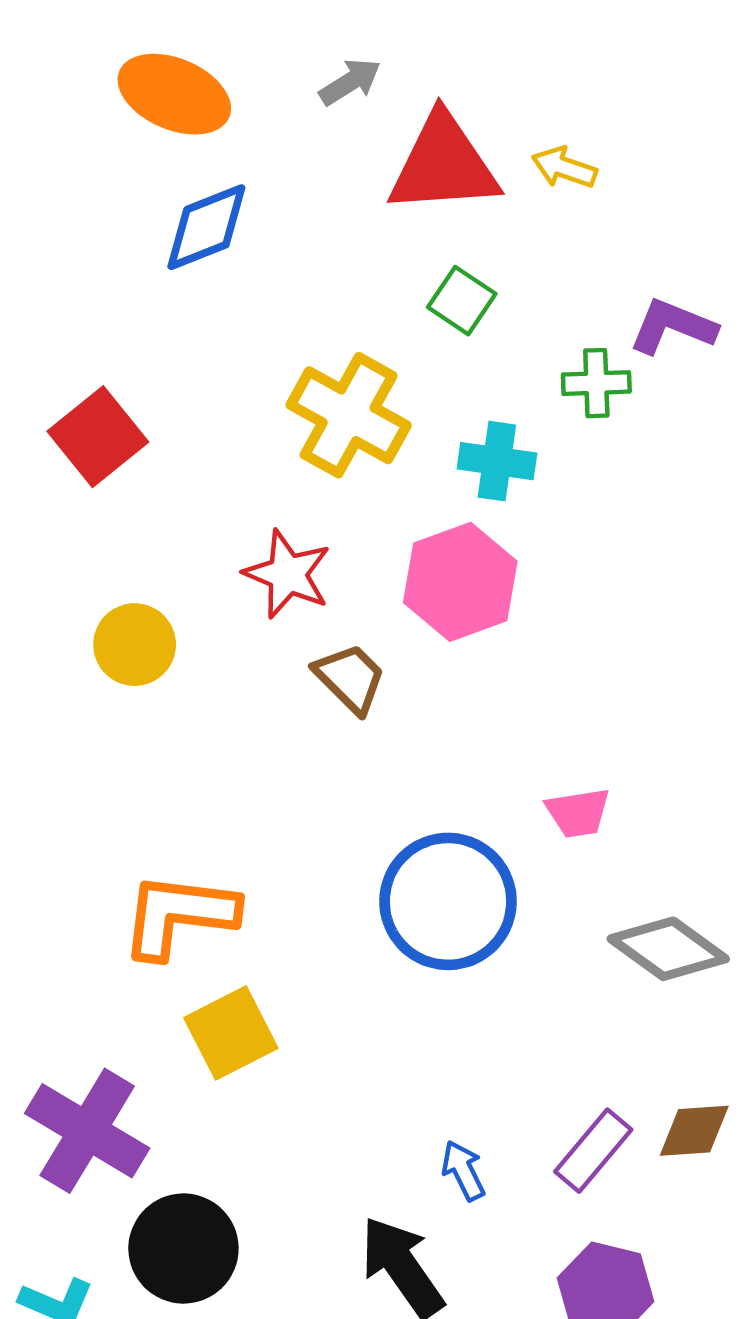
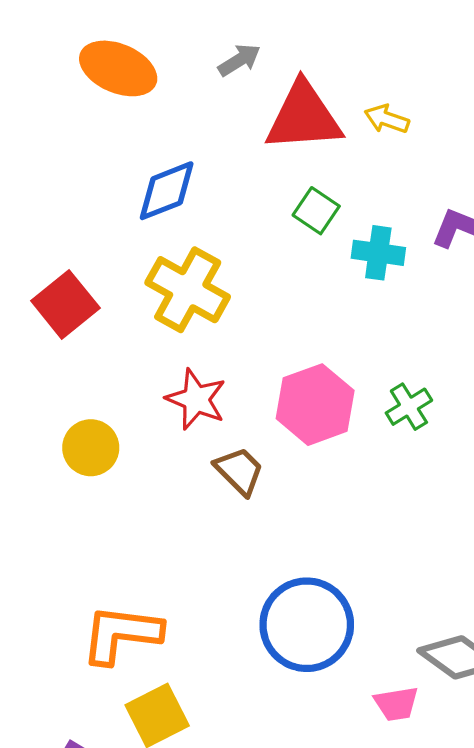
blue diamond: (206, 227) -> (167, 191), moved
green cross: (596, 383) -> (409, 407), moved, turned -30
yellow cross: (349, 415) -> (188, 290), moved
cyan cross: (497, 461) -> (378, 253), moved
pink trapezoid: (578, 813) -> (396, 704), moved

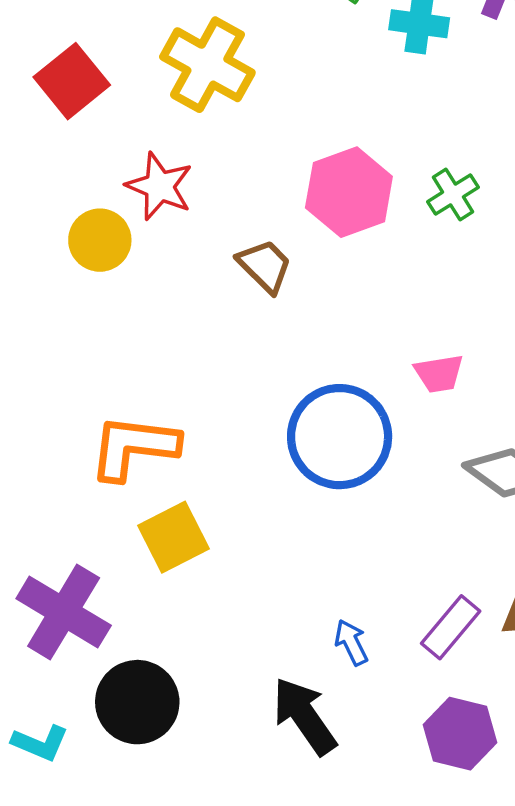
red star: (196, 399) -> (159, 186), moved
pink trapezoid: (396, 704) -> (439, 373), moved

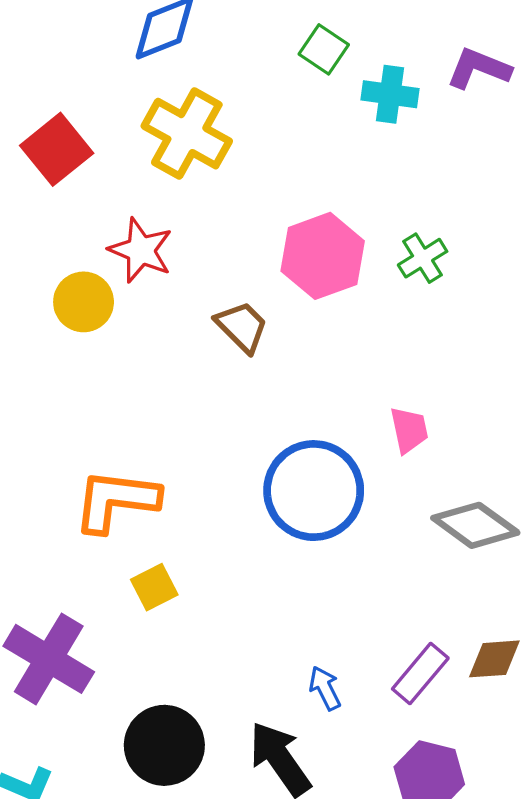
pink trapezoid: (439, 373) -> (409, 430), turned -93
yellow square: (174, 537) -> (154, 587), size x0.7
black circle: (137, 702) -> (164, 745), moved

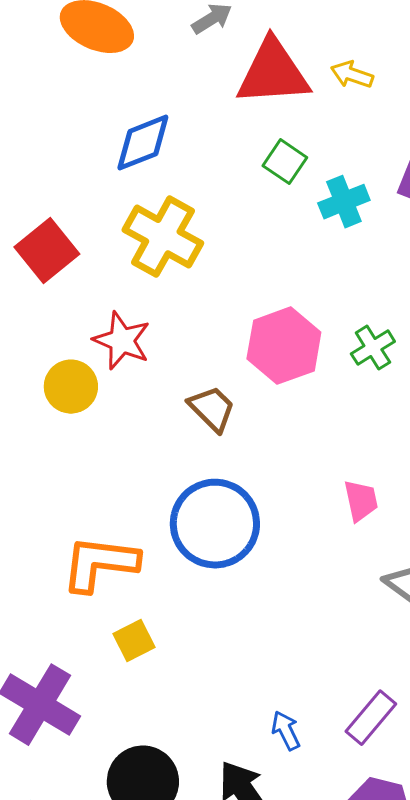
cyan cross: (390, 94) -> (344, 202), turned -30
blue circle: (314, 491) -> (215, 524), moved

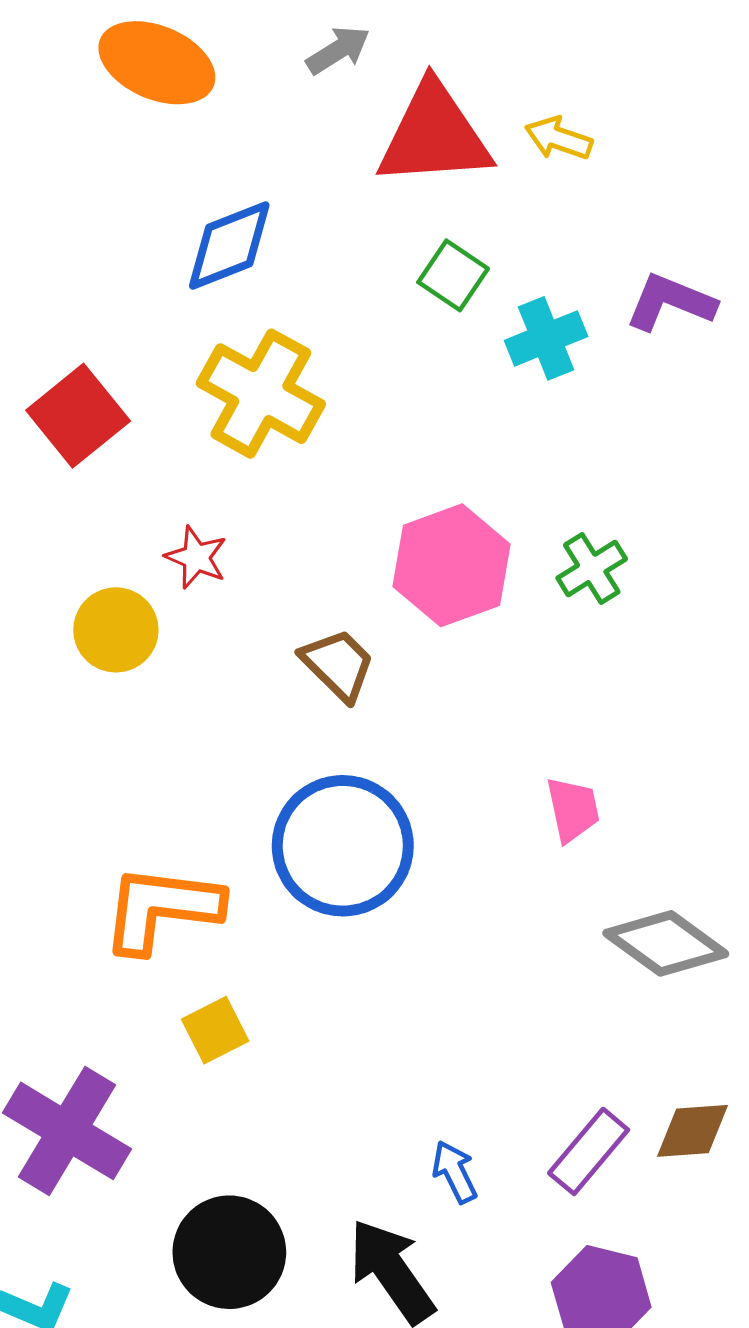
red star: (122, 341) -> (196, 557), size x0.7

